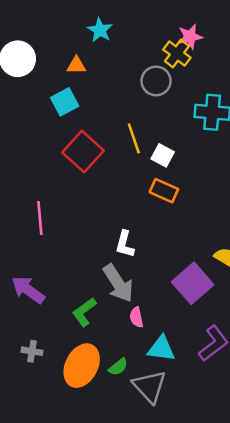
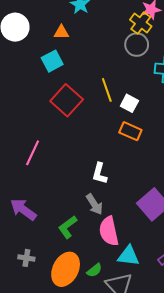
gray circle: (156, 81) -> (137, 45), moved
pink line: (40, 218) -> (33, 153), turned 30
gray arrow: (118, 283) -> (94, 204), size x0.7
pink semicircle: (136, 317) -> (109, 231), size x1.8

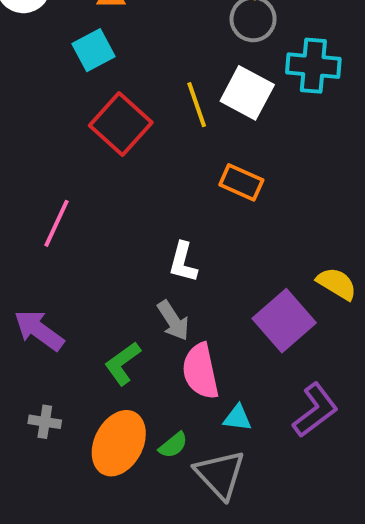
white square: (129, 103) -> (247, 93), moved, size x1.5
cyan triangle: (128, 256) -> (237, 418), size x0.7

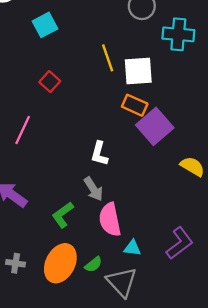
white square: (247, 93) -> (138, 71), moved, turned -32
red square: (121, 124) -> (50, 82), moved, size x0.6
purple square: (284, 321) -> (155, 126), moved
gray cross: (45, 422) -> (16, 263), moved

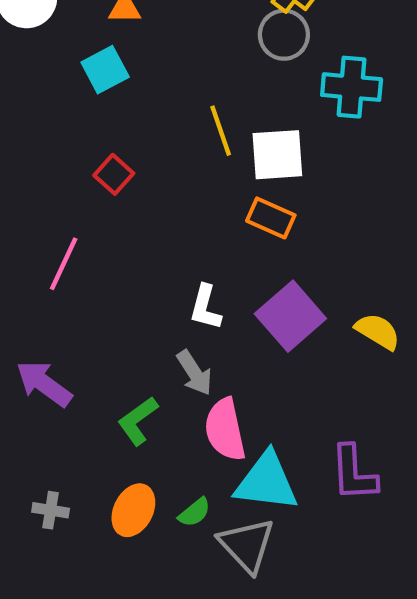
purple square: (155, 126) -> (290, 316), moved
purple L-shape: (180, 243) -> (354, 473), turned 124
cyan triangle: (132, 248) -> (266, 482), size x2.0
orange ellipse: (60, 263) -> (133, 510), size x0.7

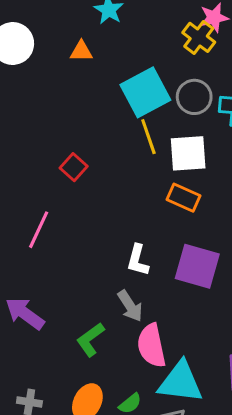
gray circle: (284, 35) -> (194, 97), moved
cyan square: (105, 70) -> (145, 92), moved, size x1.5
purple square: (290, 316) -> (197, 266), turned -33

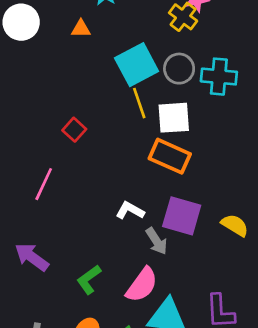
orange rectangle: (184, 198) -> (170, 156), size x1.4
white L-shape: (138, 260) -> (130, 211), turned 104
gray arrow: (130, 306) -> (156, 241), moved
pink semicircle: (151, 346) -> (142, 285), turned -132

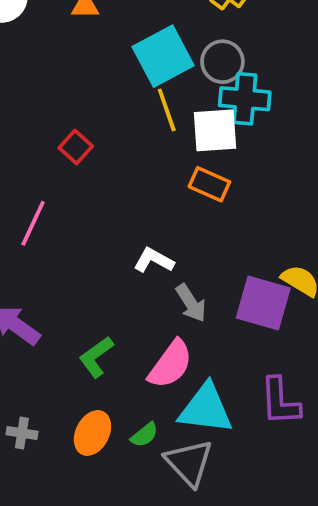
cyan cross: (219, 77) -> (245, 99), moved
orange rectangle: (170, 156) -> (209, 184), size x0.7
purple square: (182, 216) -> (263, 303), moved

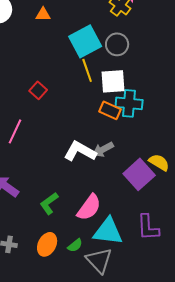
cyan cross: (245, 99) -> (129, 103), moved
white L-shape: (154, 260) -> (80, 151), size x1.5
gray arrow: (191, 303) -> (103, 149), moved, turned 95
purple square: (263, 303) -> (139, 174), turned 32

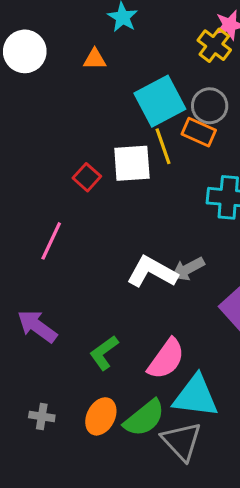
white square: (113, 81) -> (132, 163), moved
orange rectangle: (110, 110) -> (199, 132), moved
green semicircle: (75, 245) -> (144, 418), size x1.8

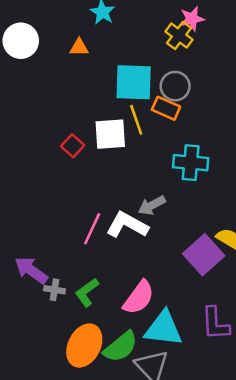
cyan square: (160, 101) -> (134, 82), turned 30
pink line: (51, 241) -> (92, 229), moved
gray arrow: (188, 269) -> (152, 205), moved
gray cross: (42, 416) -> (54, 290), moved
orange ellipse: (101, 416) -> (84, 346), size x1.4

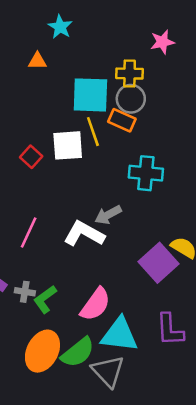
pink star: (192, 19) -> (162, 42), moved
yellow cross: (179, 36) -> (130, 74), moved, turned -36
pink line: (92, 229) -> (29, 232), moved
gray cross: (54, 290) -> (25, 292), moved

